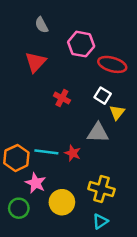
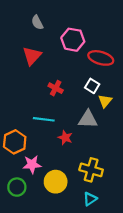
cyan line: (46, 152) -> (44, 119), moved
pink star: (36, 183) -> (32, 164), turned -30

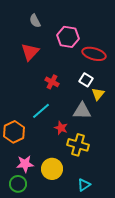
cyan line: (44, 119) -> (41, 111), turned -48
pink star: (32, 164) -> (25, 164), moved
yellow cross: (91, 170) -> (78, 145), moved
green circle: (17, 187) -> (18, 184), moved

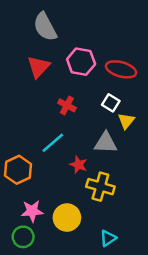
gray semicircle: (35, 21) -> (45, 27), size x1.6
pink hexagon: (68, 37) -> (81, 62), moved

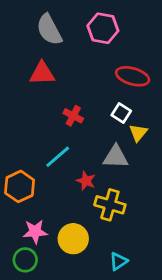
pink hexagon: (81, 62) -> (103, 28), moved
red triangle: (39, 67) -> (42, 73), turned 45

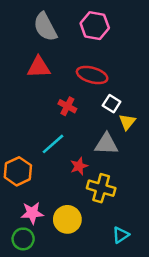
red ellipse: (133, 76) -> (92, 75), moved
red star: (86, 181) -> (79, 166), turned 30
cyan triangle: (118, 261) -> (121, 235), moved

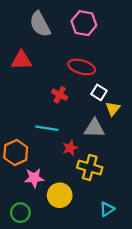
red triangle: (39, 67) -> (22, 60), moved
cyan line: (53, 144) -> (47, 128), turned 50
pink star: (32, 213) -> (34, 178), moved

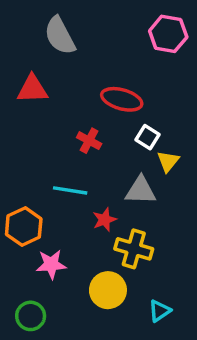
pink hexagon: (84, 23) -> (168, 34), moved
yellow circle: (60, 195) -> (108, 290), moved

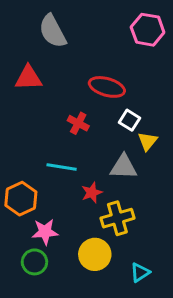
yellow cross: (134, 249) -> (117, 218), turned -32
green circle: (31, 316) -> (34, 262), moved

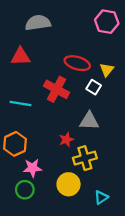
gray semicircle: (53, 31) -> (38, 23), turned 110
red cross: (78, 123) -> (56, 89), size x1.6
yellow triangle: (148, 141) -> (107, 70), moved
cyan line: (62, 167) -> (20, 104), moved

